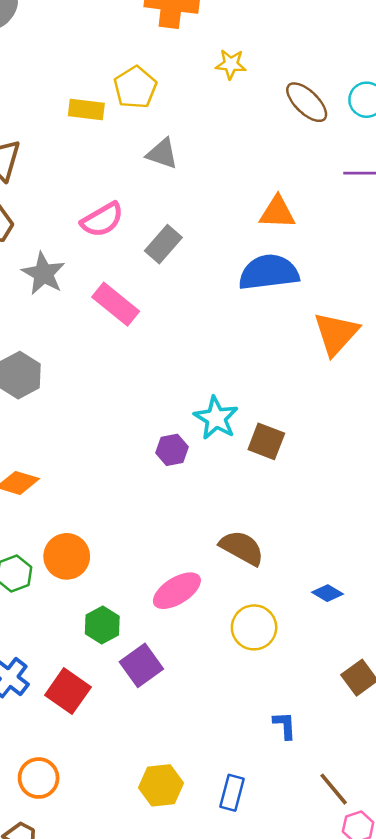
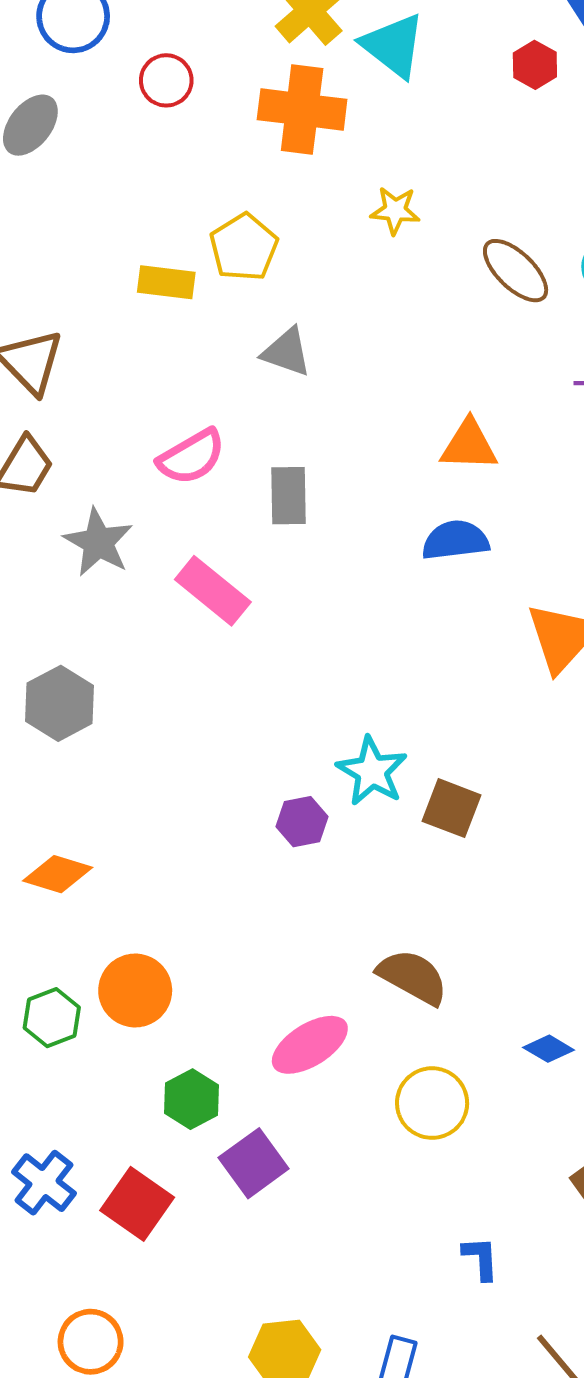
gray rectangle: (163, 244) -> (288, 496), turned -42
blue semicircle: (269, 272) -> (455, 540), size x0.7

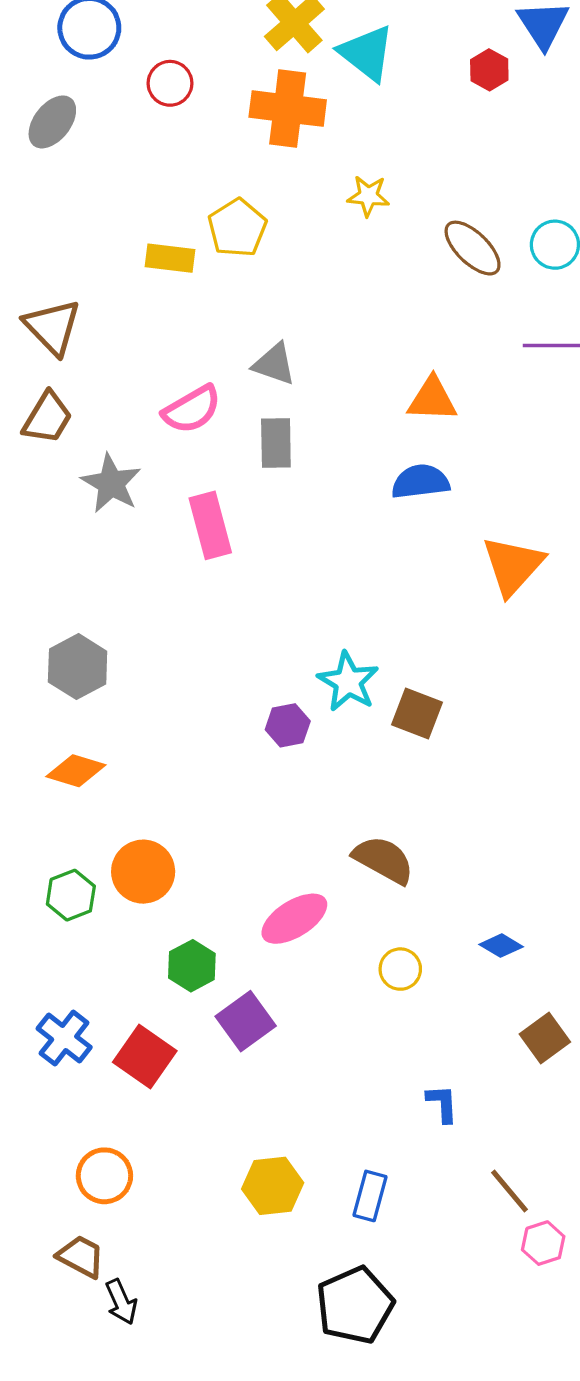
gray triangle: (287, 352) -> (274, 364), moved
pink rectangle: (213, 591) -> (210, 525), turned 36
gray hexagon: (60, 703) -> (78, 667), moved
blue diamond: (549, 1049) -> (501, 946), moved
yellow circle: (432, 1103) -> (400, 969), size x0.7

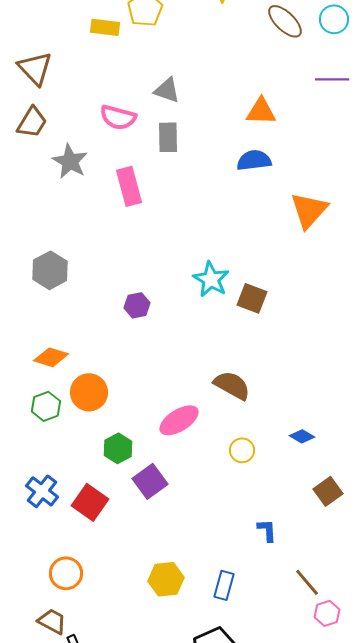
pink semicircle: (192, 409) -> (118, 117), turned 45
purple hexagon: (288, 725) -> (137, 305), moved
orange diamond: (76, 771) -> (51, 357), moved

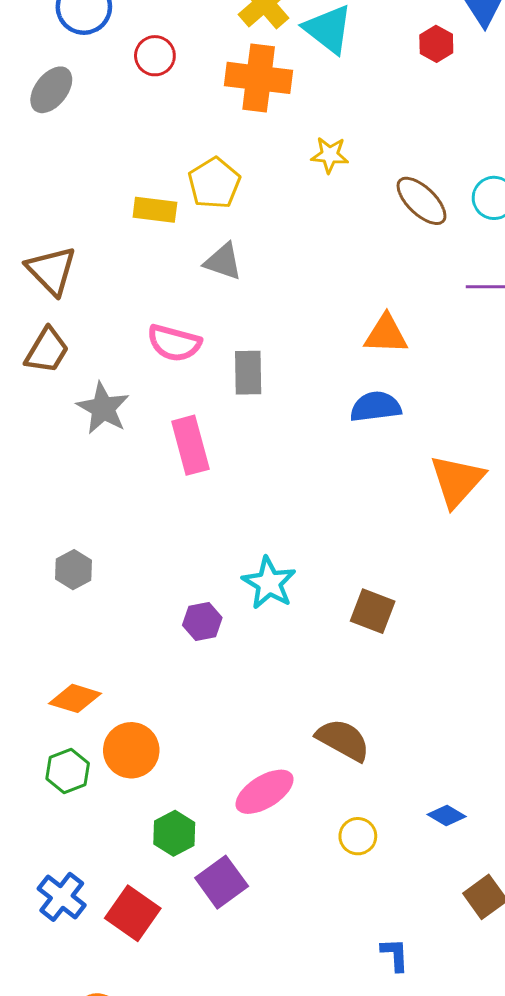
gray triangle: (167, 90) -> (223, 262), moved
gray hexagon: (50, 270) -> (73, 570), size x0.7
cyan star: (211, 279) -> (269, 583), moved

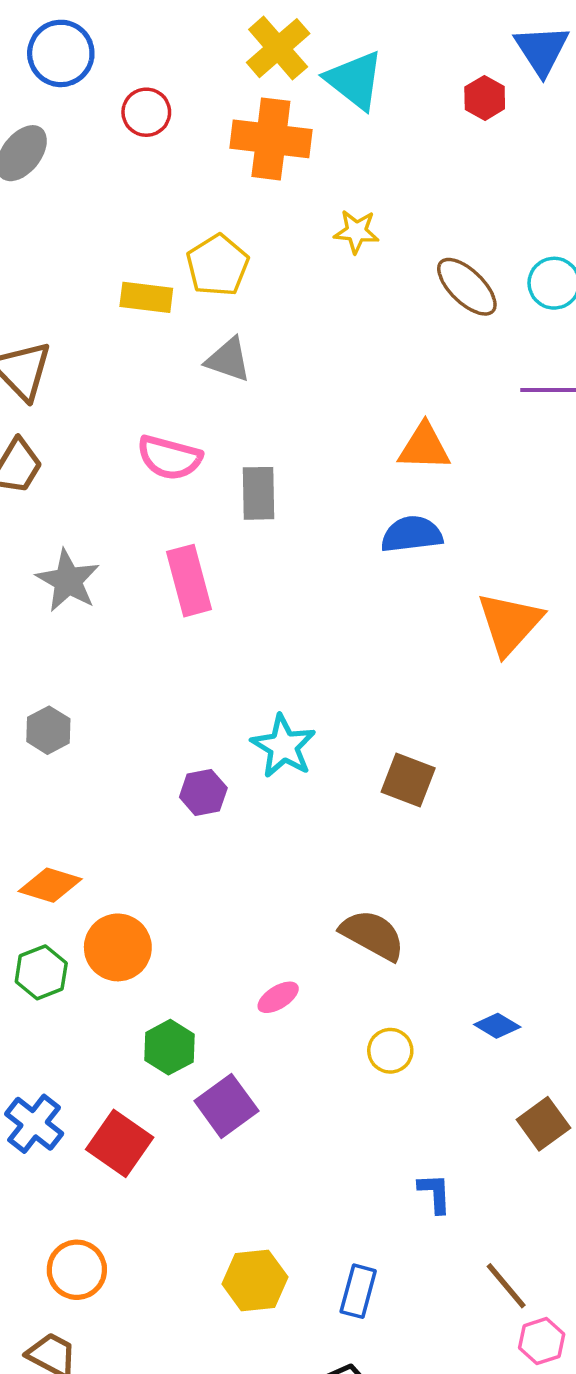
gray star: (103, 408) -> (68, 581), moved
pink ellipse: (265, 792) -> (278, 997), size x0.6

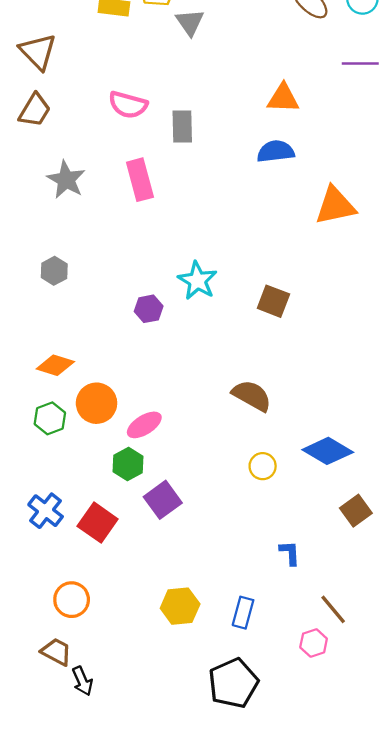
gray triangle: (228, 360) -> (190, 22), moved, turned 36
orange triangle: (510, 623) -> (335, 206), turned 36
pink ellipse: (278, 997) -> (144, 425), moved, size x1.4
blue diamond: (497, 1026) -> (328, 451), size x1.8
pink hexagon: (542, 1341) -> (314, 643), moved

